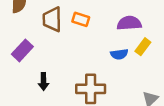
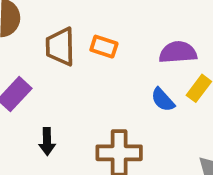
blue semicircle: (119, 54) -> (163, 100), turned 56

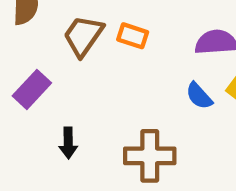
brown trapezoid: (60, 47) -> (83, 36), turned 36

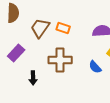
blue semicircle: (199, 96) -> (95, 67), moved
brown cross: (150, 156) -> (60, 60), moved

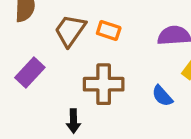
black arrow: (33, 78) -> (73, 121), moved

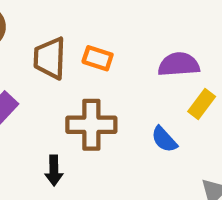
brown trapezoid: (70, 31) -> (50, 58), turned -33

